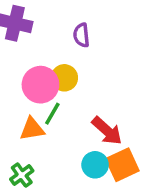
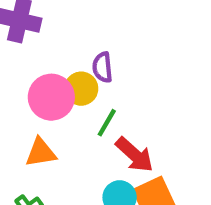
purple semicircle: (81, 35) -> (102, 67), moved
green line: (52, 114) -> (107, 123), moved

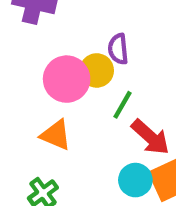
orange triangle: (41, 153) -> (56, 135), turned 32

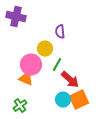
purple semicircle: (118, 49) -> (60, 32), moved
pink circle: (67, 79) -> (31, 65), moved

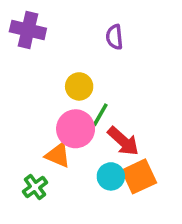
purple semicircle: (60, 32) -> (114, 37), moved
pink circle: (31, 65) -> (76, 129), moved
orange triangle: (26, 79) -> (58, 155), moved

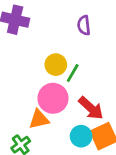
green line: (100, 115) -> (73, 73), moved
orange triangle: (58, 155) -> (39, 119), turned -35

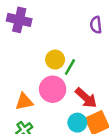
purple semicircle: (84, 25) -> (96, 25), moved
orange triangle: (39, 119) -> (24, 102), moved

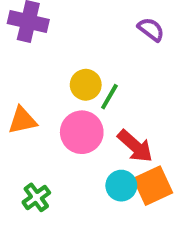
purple semicircle: (96, 25) -> (151, 29), turned 133
orange triangle: (24, 102) -> (22, 120), moved

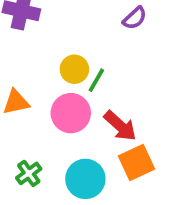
purple semicircle: (151, 29) -> (135, 18), turned 100
cyan circle: (121, 186) -> (85, 179), moved, size x1.4

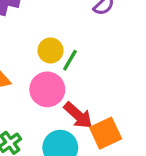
red arrow: (120, 126) -> (78, 115), moved

